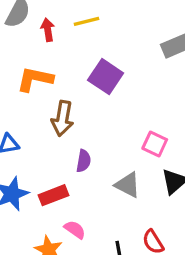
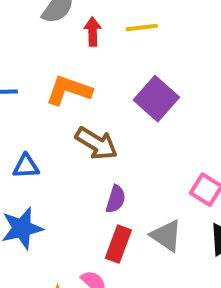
brown arrow: (62, 118) -> (96, 143), turned -76
red rectangle: (53, 195) -> (118, 244), moved, turned -56

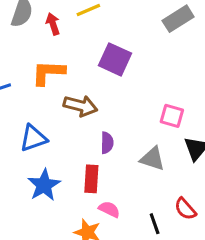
blue triangle: (26, 166) -> (33, 138), size x1.4
red rectangle: (118, 244) -> (91, 179), moved

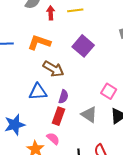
blue triangle: (33, 138) -> (38, 92), moved
red rectangle: (91, 179) -> (58, 116), moved
blue star: (44, 185) -> (15, 125), moved

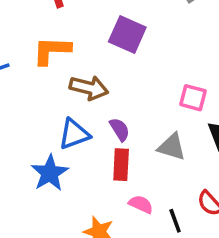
purple semicircle: (63, 97) -> (120, 129), turned -32
blue star: (15, 125) -> (50, 173), moved
pink semicircle: (53, 139) -> (141, 204), moved

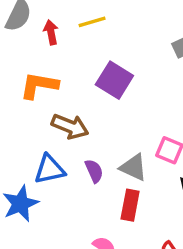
gray triangle: (172, 147) -> (133, 167), moved
red rectangle: (121, 165) -> (130, 205), moved

